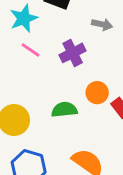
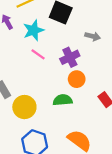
orange circle: (97, 93) -> (77, 79), moved

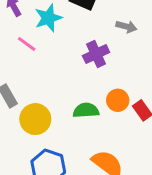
pink line: (38, 54) -> (27, 44), moved
orange circle: (77, 79) -> (118, 100), moved

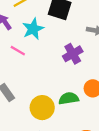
yellow circle: (35, 119) -> (42, 108), moved

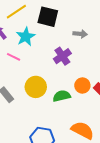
yellow circle: (42, 108) -> (36, 87), moved

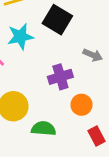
orange circle: (82, 86) -> (81, 105), moved

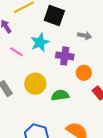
cyan star: (20, 37) -> (40, 42), moved
purple cross: (60, 77) -> (65, 56), turned 36

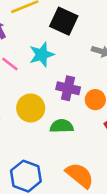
purple cross: (65, 56) -> (68, 88), moved

